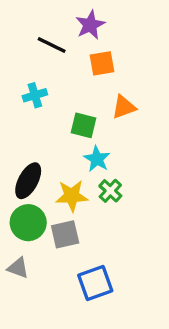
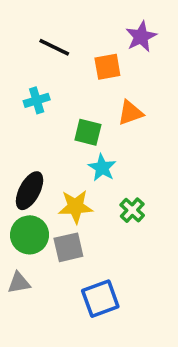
purple star: (90, 25) -> (141, 37), moved
green cross: (110, 191) -> (132, 210), moved
gray triangle: (18, 268) -> (19, 283), turned -30

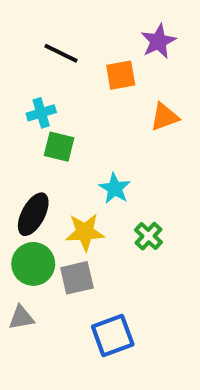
orange triangle: (130, 113) -> (164, 117), moved
green square: (88, 132) -> (59, 147), moved

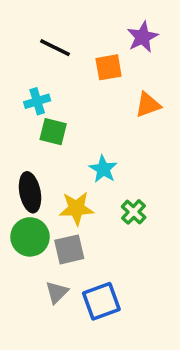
black ellipse: (33, 214) -> (30, 192), turned -39
gray triangle: (21, 318) -> (57, 292), moved, turned -35

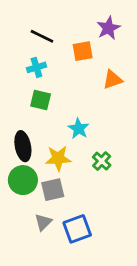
cyan cross: (37, 101) -> (36, 67), moved

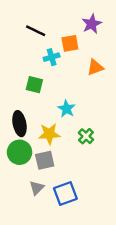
cyan cross: (36, 67) -> (52, 57), moved

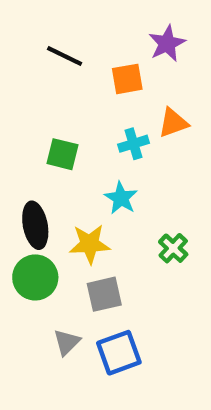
cyan cross: (52, 57) -> (134, 144), moved
green cross: (86, 136) -> (173, 248), moved
gray square: (45, 160) -> (104, 294), moved

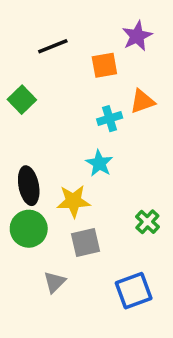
black line: (65, 56) -> (53, 46), turned -48
green square: (62, 154) -> (22, 100), moved, turned 32
green cross: (173, 248) -> (147, 222), moved
blue square: (119, 353) -> (134, 291), moved

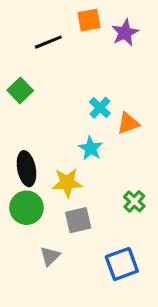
orange square: (104, 65) -> (89, 20), moved
orange triangle: (142, 101) -> (128, 123), moved
cyan cross: (110, 119) -> (100, 108), turned -30

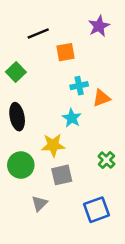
orange square: (89, 20) -> (65, 52), moved
cyan cross: (100, 108) -> (79, 86), turned 35
black ellipse: (26, 169) -> (17, 117), moved

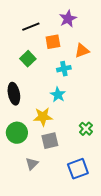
purple star: (99, 26) -> (68, 19), moved
green square: (16, 72) -> (28, 59), moved
orange triangle: (101, 98) -> (82, 51), moved

